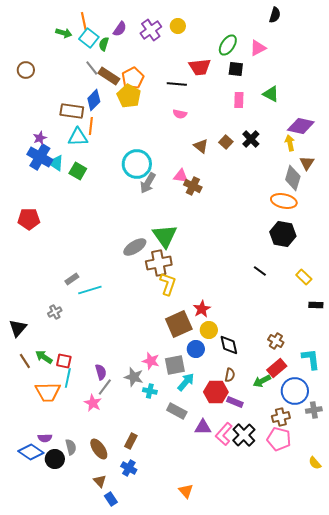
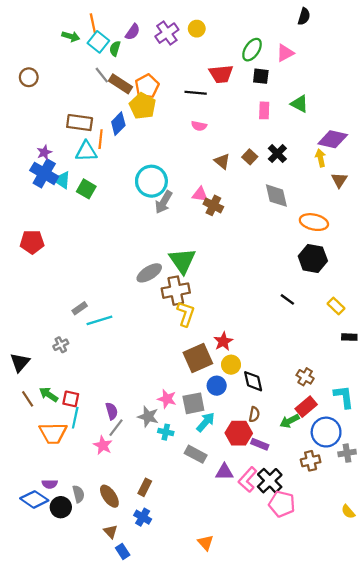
blue diamond: (94, 100) -> (118, 124), moved
gray diamond: (293, 178) -> (276, 196), moved, turned -30
pink pentagon: (279, 439) -> (282, 504), moved

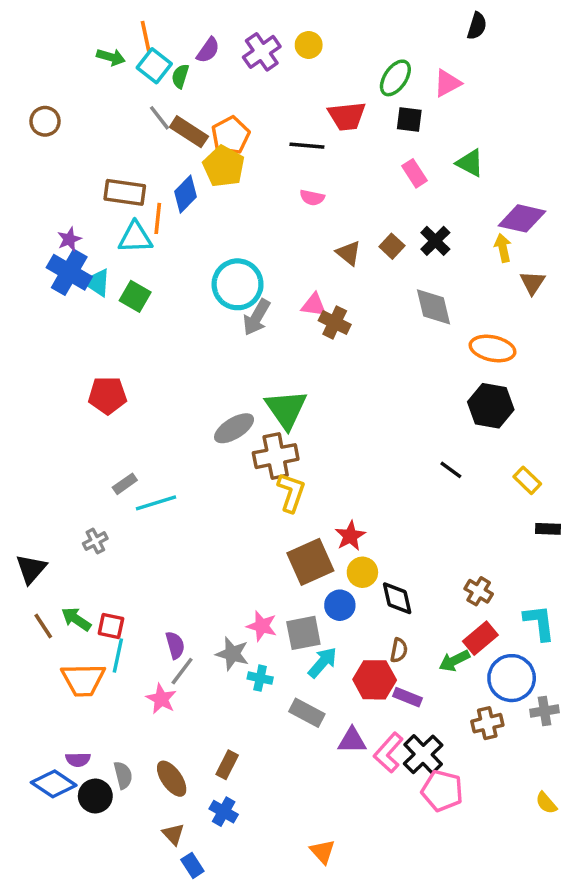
pink rectangle: (264, 110) -> (414, 173), turned -35
red pentagon: (32, 242) -> (107, 395), moved

